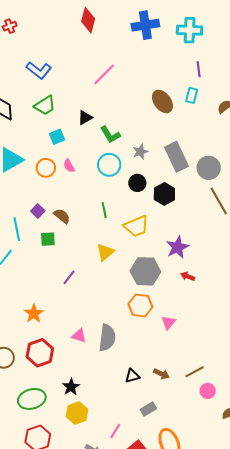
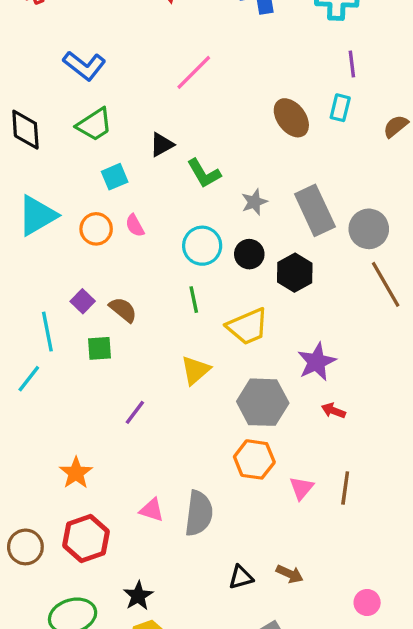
cyan circle: (109, 165) -> (202, 246), moved
brown line: (195, 372) -> (345, 488), moved, turned -54

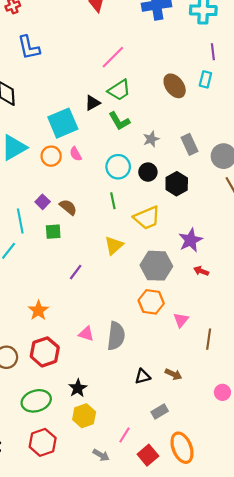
blue L-shape: (84, 66) -> (29, 48), moved, turned 40
green trapezoid: (94, 125) -> (119, 90), moved
cyan square: (115, 177) -> (63, 123), size x1.8
gray rectangle: (315, 210) -> (189, 144), size x0.7
brown line: (345, 488) -> (209, 339), moved

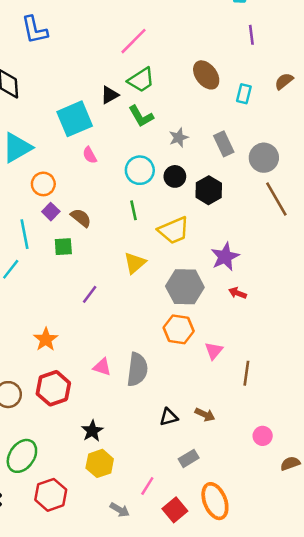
cyan rectangle: (205, 79) -> (244, 94), moved
orange circle: (51, 156) -> (43, 184), moved
green ellipse: (36, 401) -> (22, 456), moved, turned -40

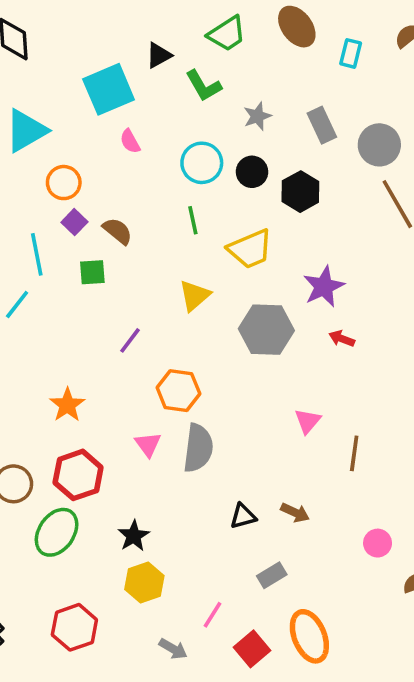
green trapezoid: (141, 80) -> (227, 34), moved
orange hexagon: (179, 329) -> (178, 391), moved
pink triangle: (102, 367) -> (148, 444), turned 36
green ellipse: (22, 456) -> (57, 532), moved

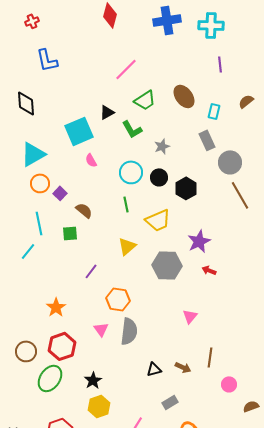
gray rectangle: (322, 125) -> (207, 140), moved
orange circle: (64, 183) -> (40, 183), moved
purple square: (74, 222) -> (60, 193), moved
brown line: (354, 453) -> (210, 357), moved

